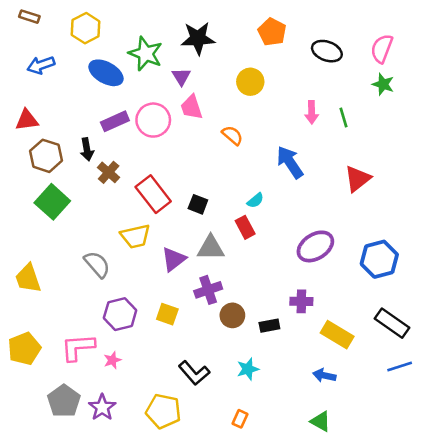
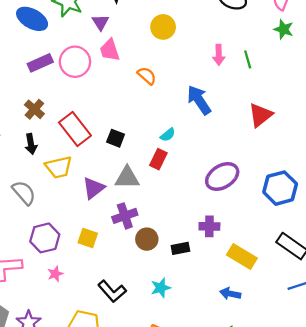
black arrow: (87, 149) -> (31, 144), moved
red rectangle: (245, 227) -> (158, 159), turned 54
pink star: (112, 360) -> (55, 274), moved

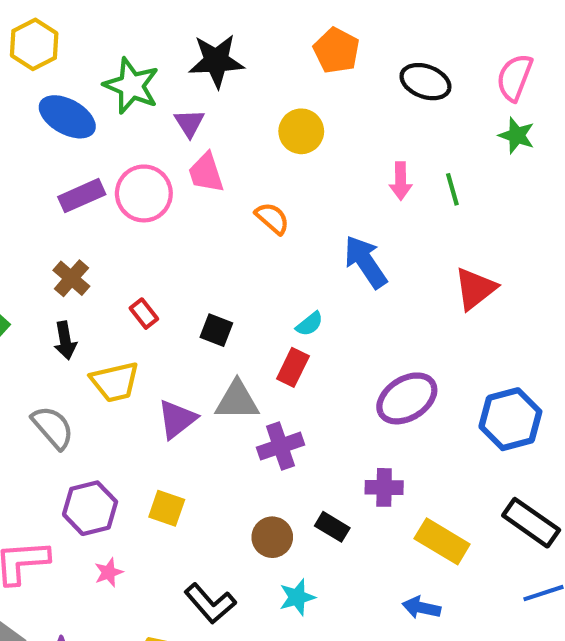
red rectangle: (75, 129) -> (144, 314), size x0.5
purple cross: (125, 216) -> (281, 446), moved
brown circle: (147, 239) -> (272, 537), moved
black rectangle: (180, 248) -> (332, 527), turned 42

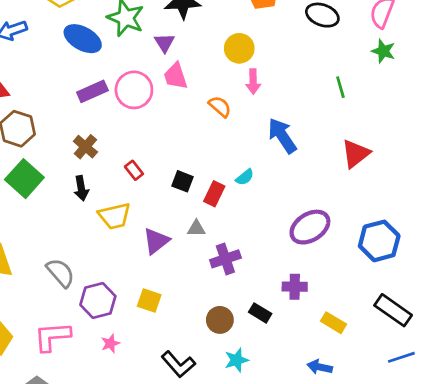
pink arrow: (401, 181) -> (253, 82), moved
red rectangle: (293, 367) -> (214, 194), moved
gray triangle: (237, 401) -> (196, 228), size x0.6
gray semicircle: (53, 427) -> (61, 273), moved
yellow rectangle: (442, 541) -> (333, 323), size x0.7

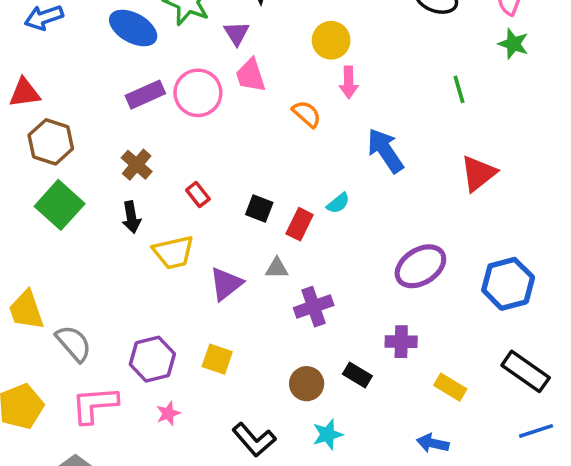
gray semicircle: (61, 273) -> (74, 343), moved

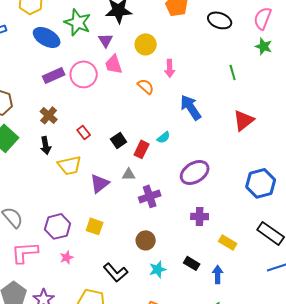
yellow circle: (331, 40) -> (146, 44), moved
black square: (259, 208) -> (119, 140), turned 35
purple ellipse: (420, 266) -> (195, 172), moved
black rectangle: (357, 375) -> (192, 263), moved
blue arrow: (433, 443) -> (218, 274), turned 78

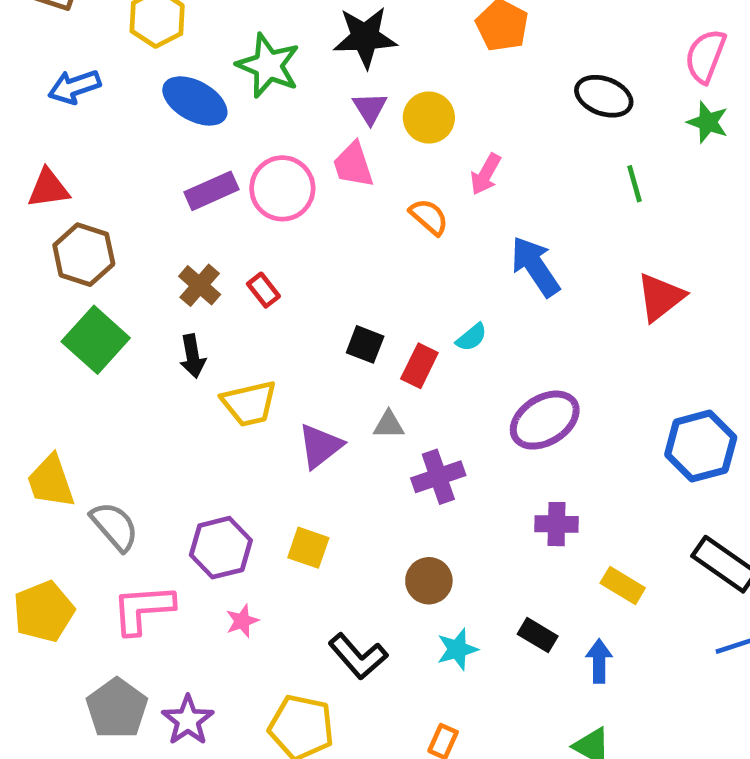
black ellipse: (220, 20) -> (604, 96), moved
purple triangle: (106, 40) -> (370, 108), moved
pink arrow: (170, 68) -> (486, 174), turned 30
red rectangle: (84, 132) -> (263, 290), moved
black square: (119, 140) -> (365, 344), turned -35

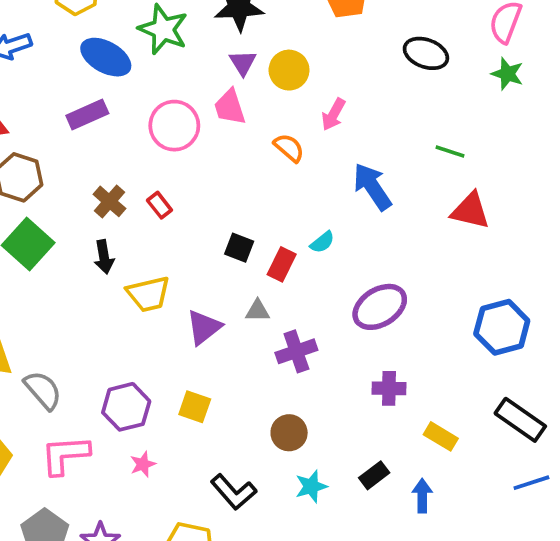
green line: (635, 184) -> (450, 151), moved, turned -56
purple rectangle: (211, 191) -> (87, 114), moved
red triangle: (660, 297) -> (470, 211), turned 51
black rectangle: (538, 635) -> (374, 475), turned -68

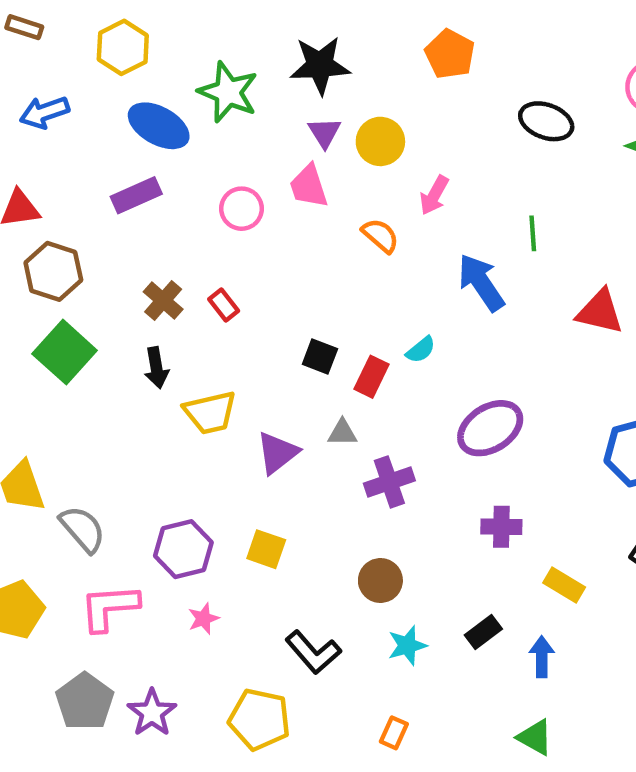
pink circle: (174, 126) -> (242, 209), size x0.7
green line: (450, 151) -> (533, 233), moved, turned 68

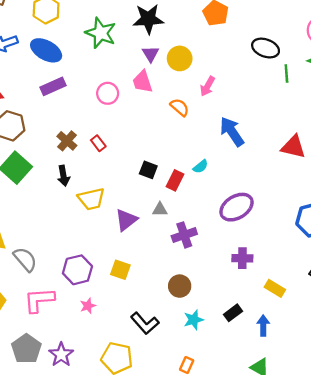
blue ellipse: (159, 126) -> (46, 50), moved
green line: (533, 233) -> (286, 74), moved

